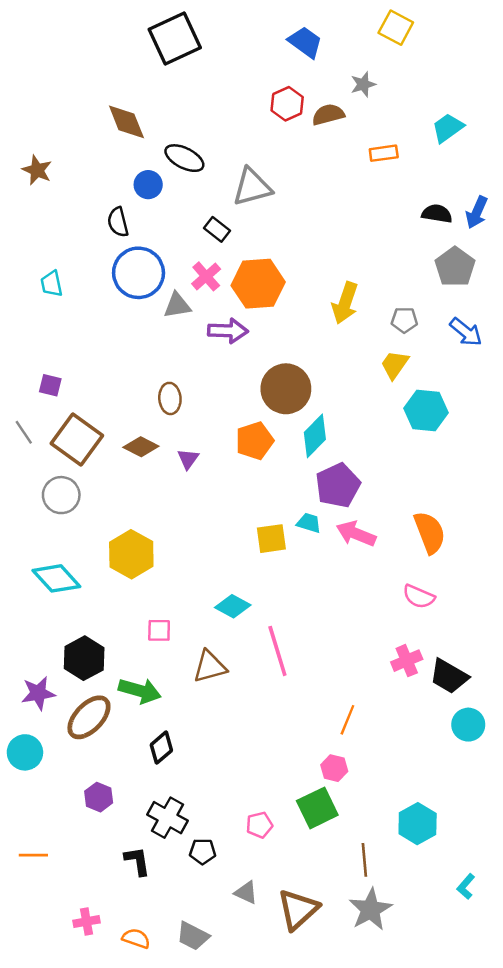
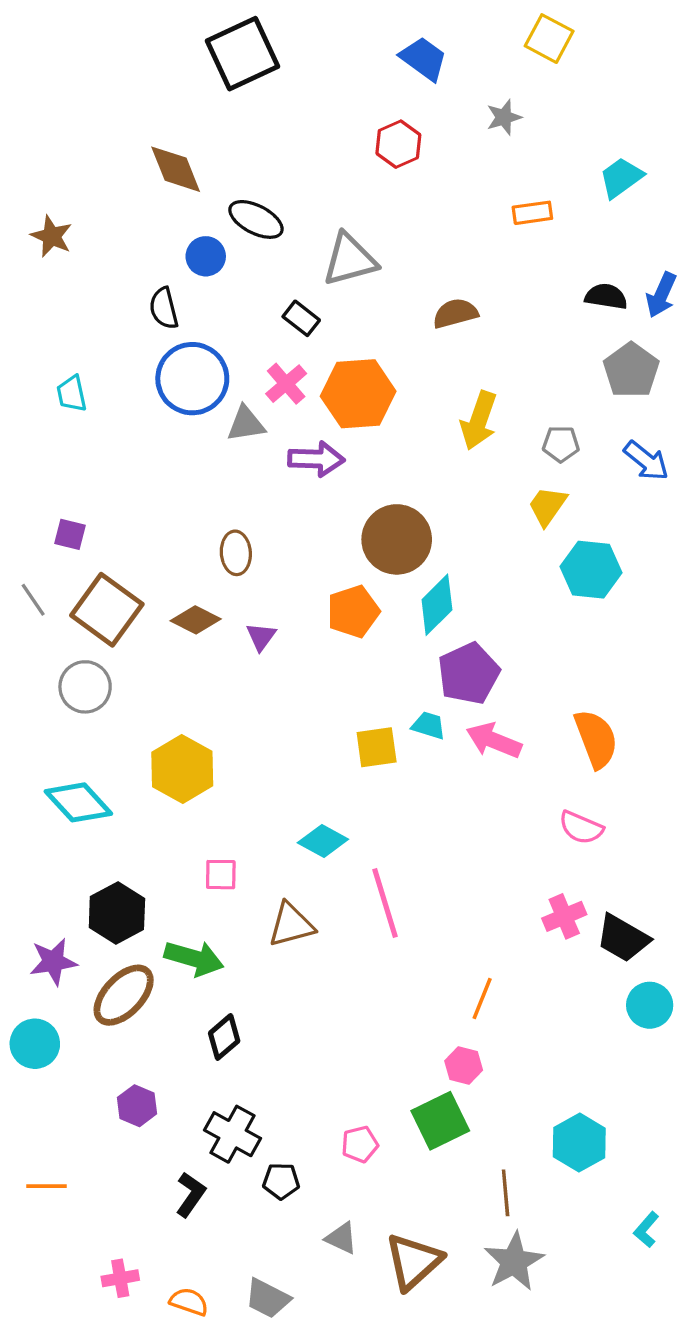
brown semicircle: (328, 115) -> (455, 313), moved
black L-shape: (137, 861) -> (191, 1194), turned 44

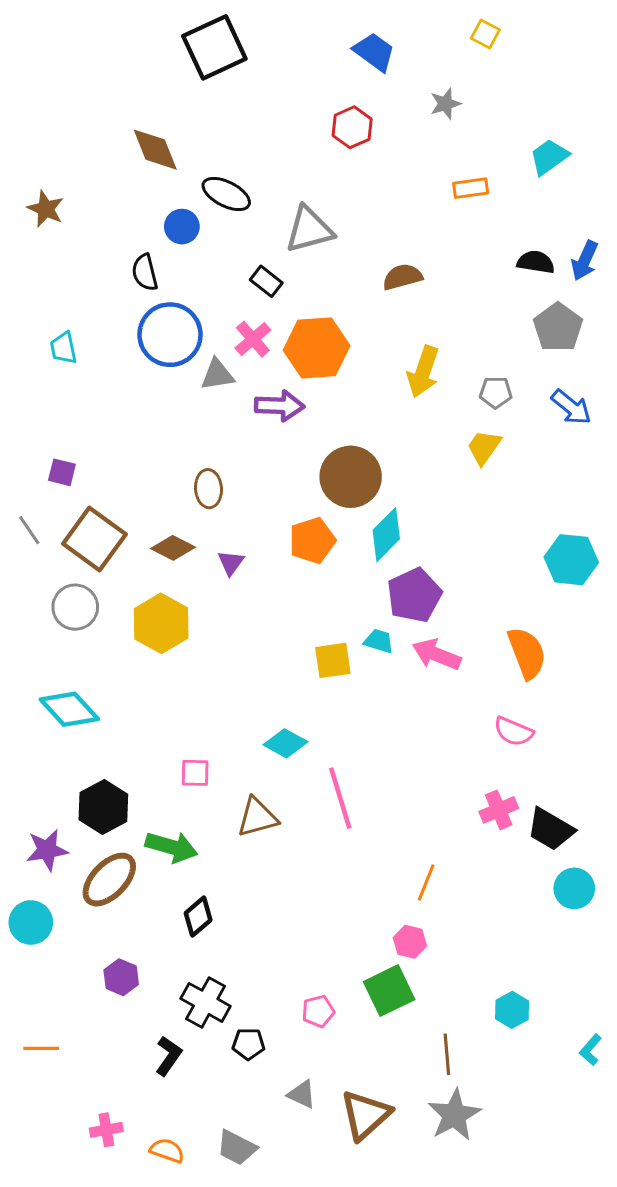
yellow square: (549, 39) -> (485, 34), size x0.7
cyan hexagon: (591, 570) -> (571, 560), moved
yellow hexagon: (182, 769) -> (161, 623), moved
cyan hexagon: (579, 1143) -> (512, 1010), size x0.7
cyan L-shape: (646, 1230) -> (591, 1050), moved

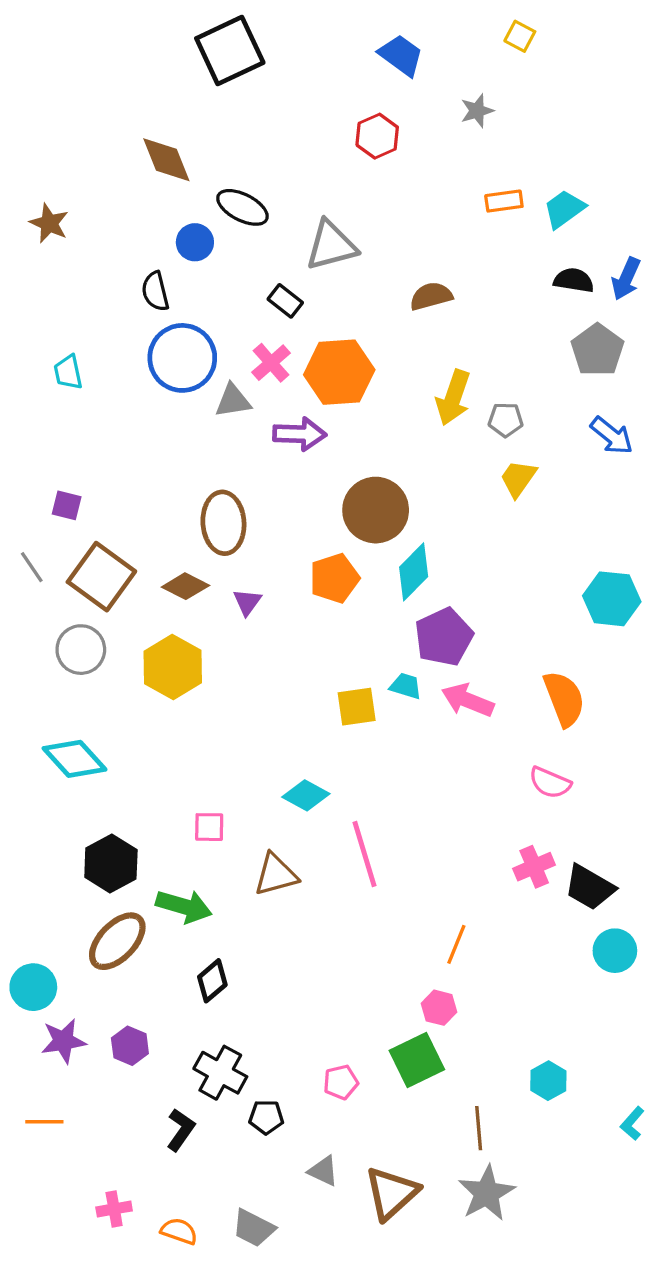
cyan trapezoid: (549, 157) -> (564, 209), moved
gray pentagon: (496, 392) -> (506, 420), moved
brown ellipse: (208, 489) -> (223, 523), size x1.5
purple star: (47, 850) -> (63, 1041), moved

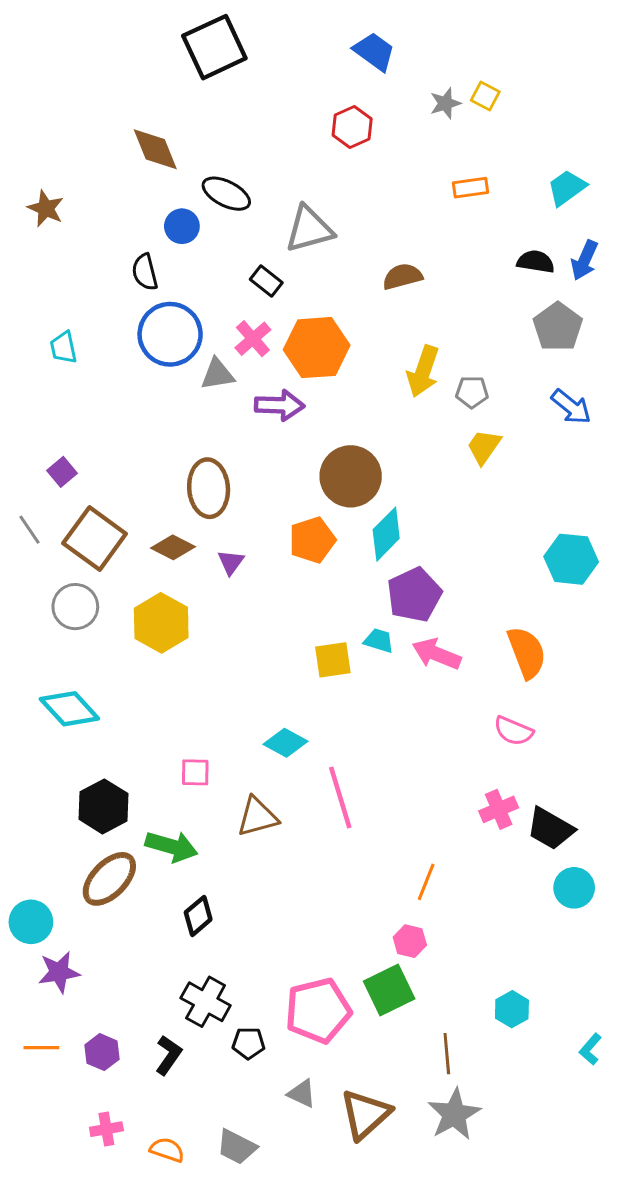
yellow square: (520, 36) -> (485, 96), moved
cyan trapezoid: (564, 209) -> (567, 188), moved
purple square: (67, 505) -> (62, 472), turned 36
purple hexagon: (130, 1046) -> (102, 1052), moved
pink pentagon: (341, 1082) -> (318, 1011), size x2.0

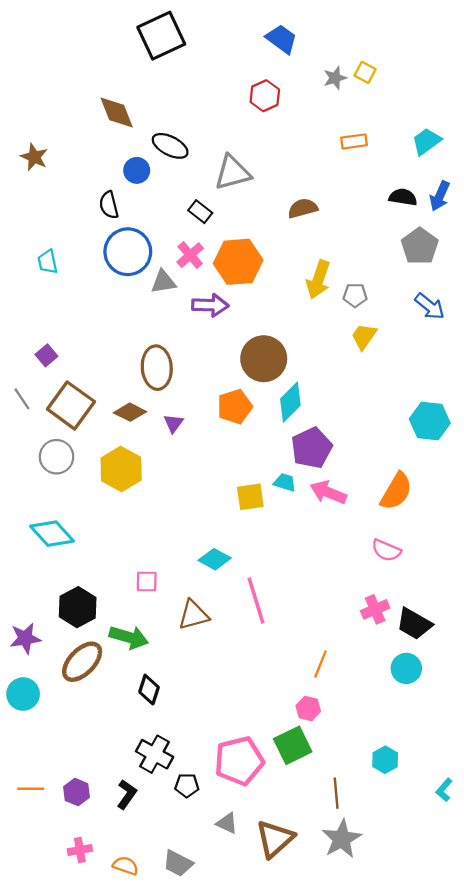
orange semicircle: (527, 652) -> (396, 491), turned 51
cyan circle: (574, 888) -> (406, 668), moved
black diamond: (198, 916) -> (149, 690), turned -32
purple star: (59, 972) -> (25, 638), moved

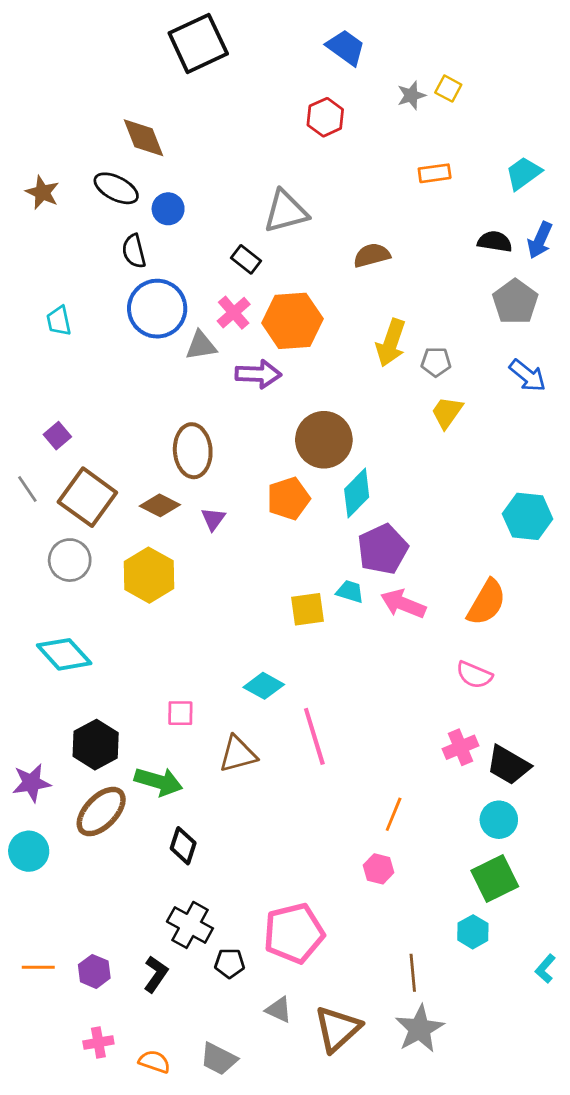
black ellipse: (170, 146) -> (116, 188), moved
green square: (293, 745) -> (495, 878), moved

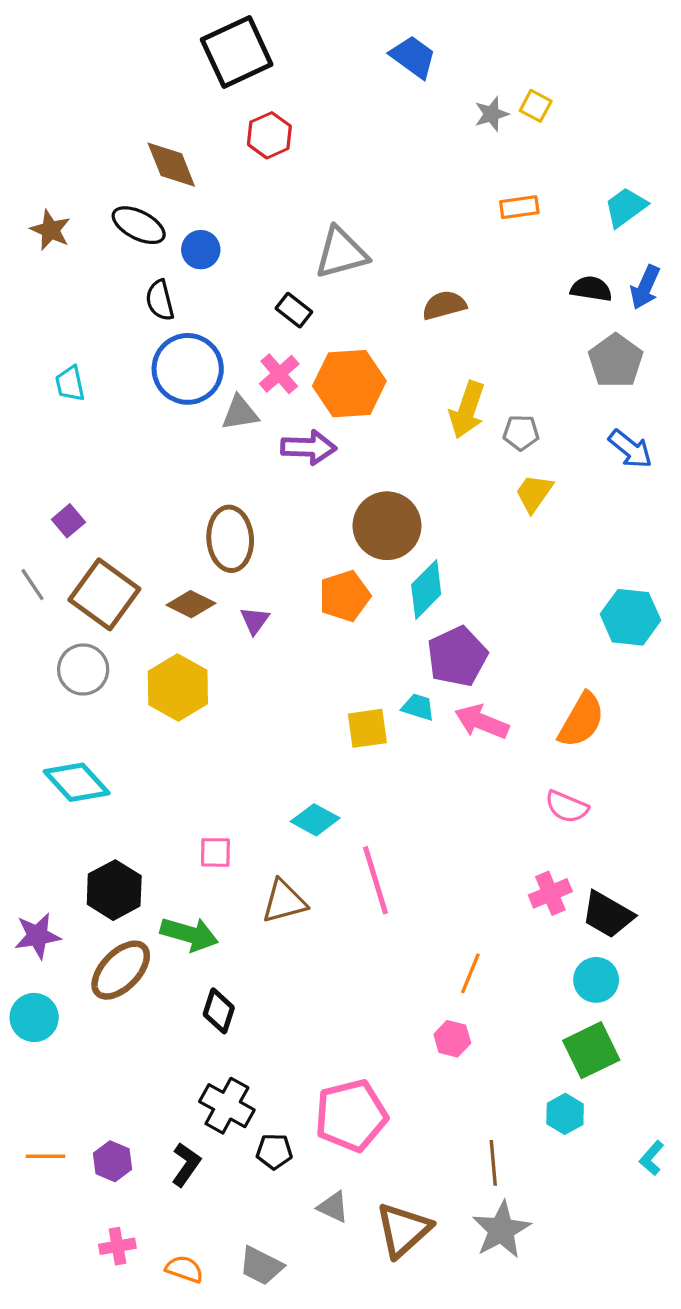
red hexagon: (325, 117) -> (269, 135), moved

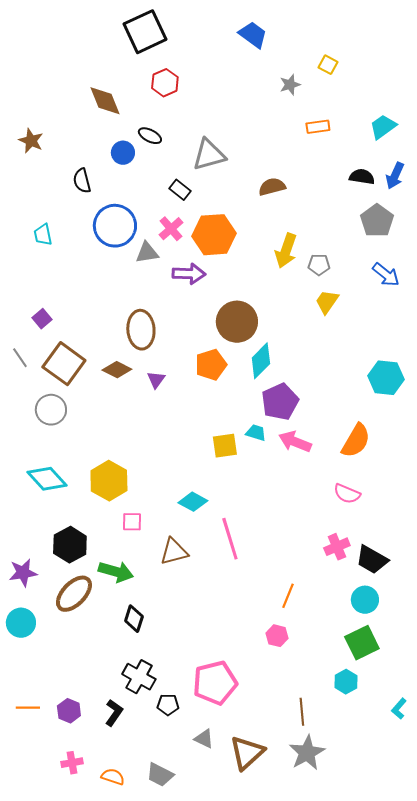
gray star: (492, 114) -> (290, 85), moved
black ellipse: (139, 225) -> (150, 136), moved, size x0.7
black semicircle: (160, 300) -> (82, 181), moved
yellow hexagon: (178, 687) -> (109, 481), moved

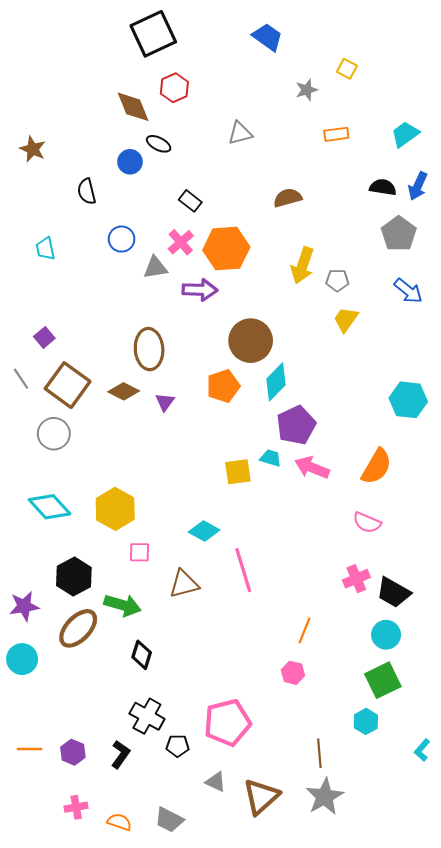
brown diamond: (105, 101) -> (133, 107), moved
gray triangle: (209, 155) -> (240, 133), moved, size x0.7
blue circle: (115, 226) -> (122, 239), size x0.6

